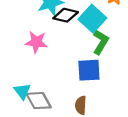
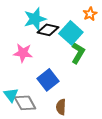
blue square: (89, 70) -> (48, 80), moved, turned -35

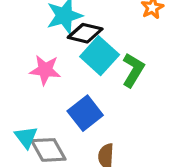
cyan square: (71, 33) -> (100, 56), moved

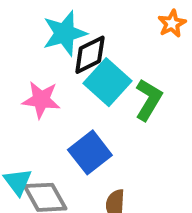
black diamond: (85, 33) -> (90, 55), turned -40

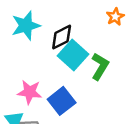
cyan star: (65, 33) -> (26, 26), moved
pink star: (41, 100) -> (30, 92), moved

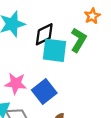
cyan square: (73, 55) -> (55, 50), turned -35
green L-shape: (100, 66) -> (79, 40), moved

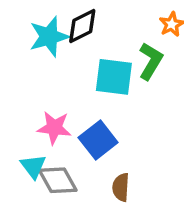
black diamond: (44, 34) -> (82, 26), moved

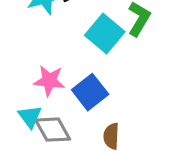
cyan square: (114, 77) -> (105, 33), turned 33

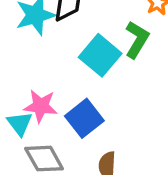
cyan triangle: (30, 117) -> (20, 124), moved

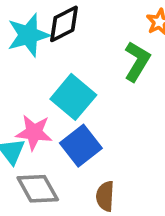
cyan square: (100, 55) -> (73, 97), moved

